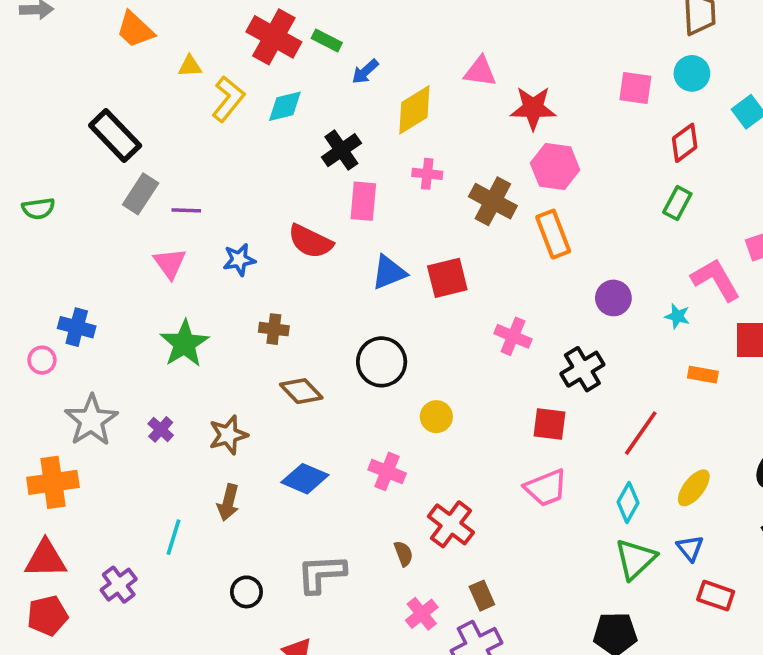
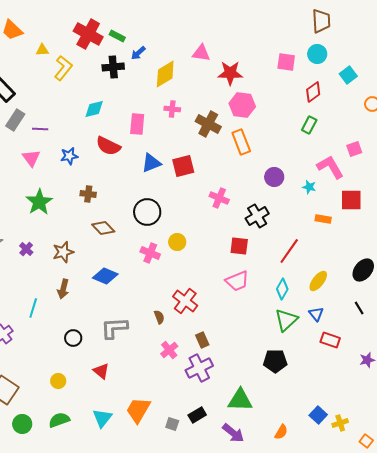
cyan diamond: (285, 106) -> (94, 109), moved
black cross: (341, 150) -> (113, 67), moved, turned 30
pink cross: (387, 471) -> (150, 253), moved

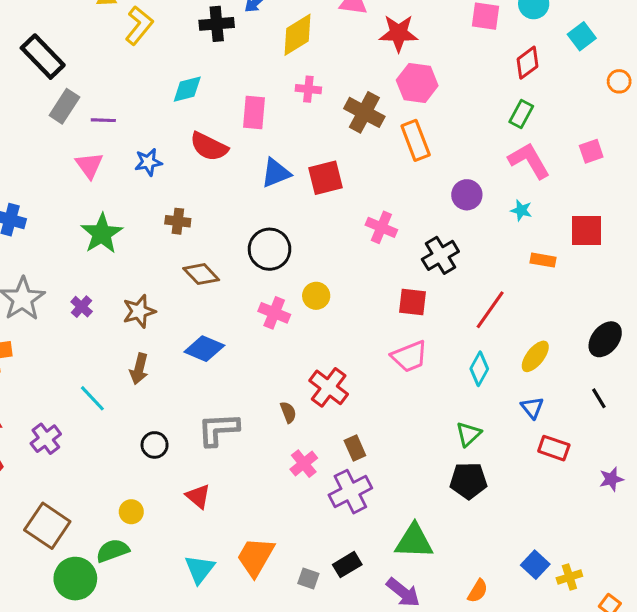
pink L-shape: (330, 167) -> (529, 161), moved
cyan line: (33, 308) -> (92, 398), turned -60
green triangle: (286, 320) -> (468, 434), moved, size x0.7
green semicircle: (59, 420) -> (113, 551), moved
green circle: (22, 424) -> (75, 579), size x1.4

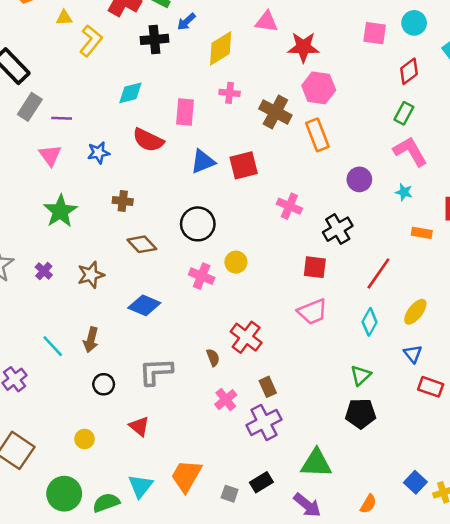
brown arrow: (139, 369) -> (91, 340), moved
green semicircle: (113, 551) -> (106, 503), moved
green circle: (75, 579) -> (64, 494), moved

